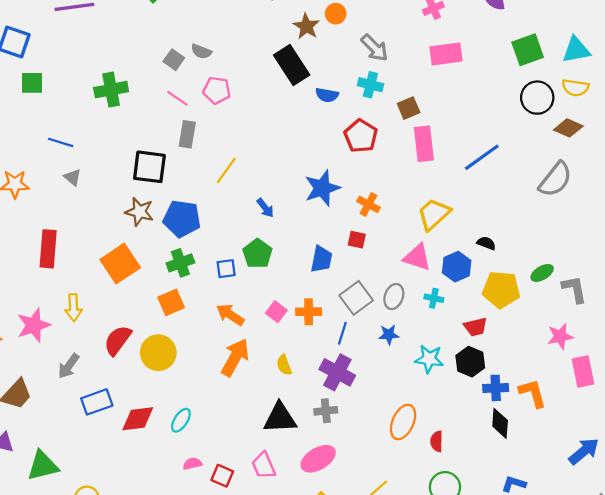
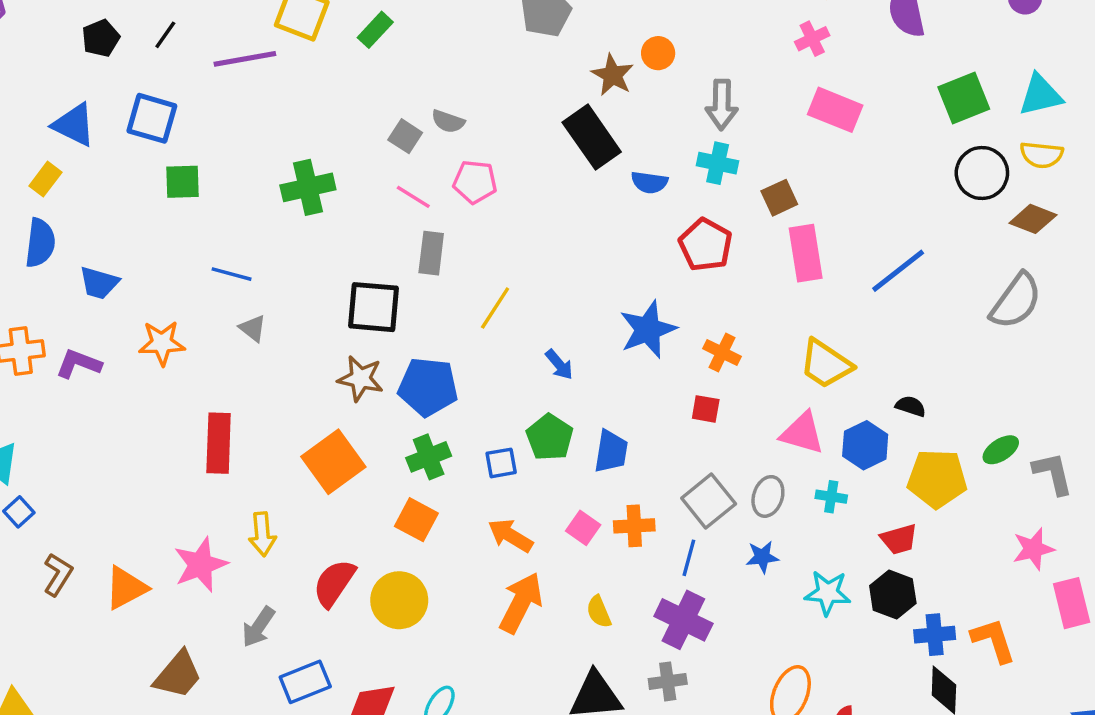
gray arrow: (375, 48) -> (722, 105), turned 48
pink rectangle: (446, 54) -> (835, 110), turned 32
yellow trapezoid: (434, 214) -> (826, 364), turned -102
blue trapezoid: (321, 259) -> (611, 451), moved
orange square: (171, 302) -> (416, 520), turned -36

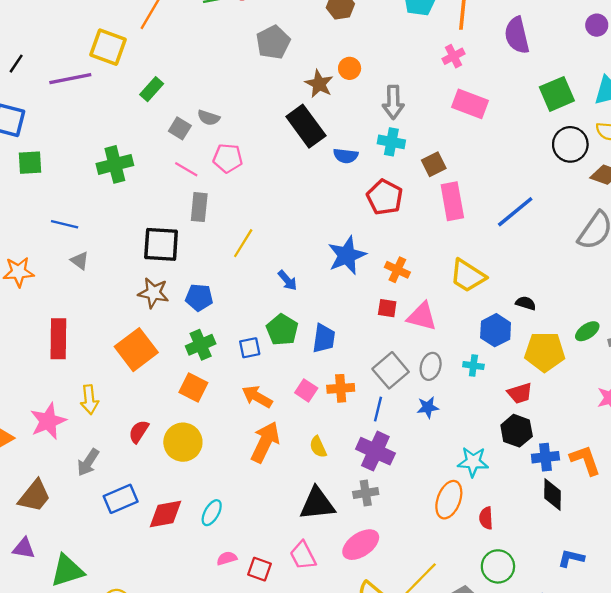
green rectangle: (375, 30) -> (152, 89), moved
blue pentagon: (428, 387) -> (199, 297), size x0.7
pink triangle: (802, 433) -> (422, 316), moved
red semicircle: (334, 583) -> (139, 432), size x0.7
cyan star: (828, 593) -> (473, 462), moved

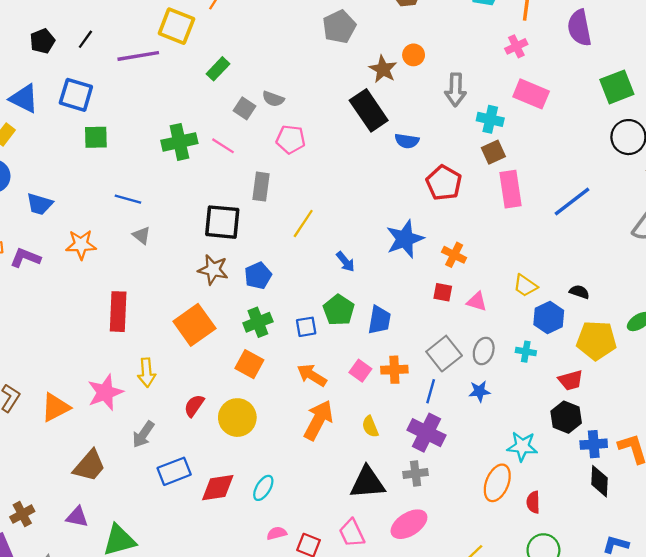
cyan cross: (391, 142) -> (490, 119), moved
pink line: (186, 169) -> (223, 146), moved
yellow trapezoid: (468, 276) -> (525, 286), moved, size x0.7
blue pentagon: (199, 297) -> (258, 276), turned -30
pink triangle: (422, 316) -> (477, 302), size x0.7

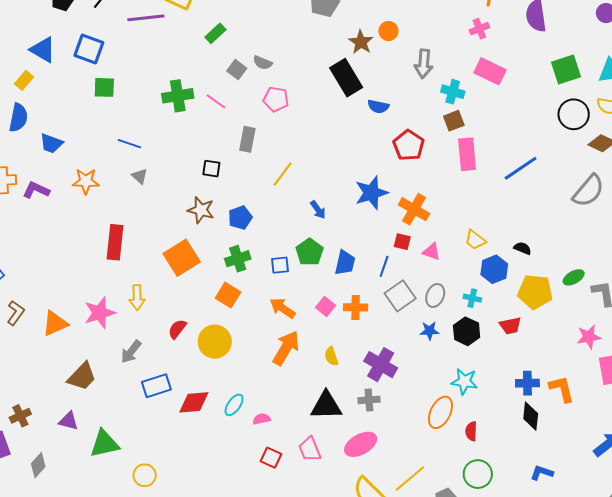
black square: (222, 222) -> (211, 169), size x0.6
orange cross: (454, 255) -> (414, 209), size x1.4
blue line: (431, 391) -> (384, 266), moved
black hexagon: (566, 417) -> (467, 331), moved
pink semicircle: (277, 533) -> (262, 419), moved

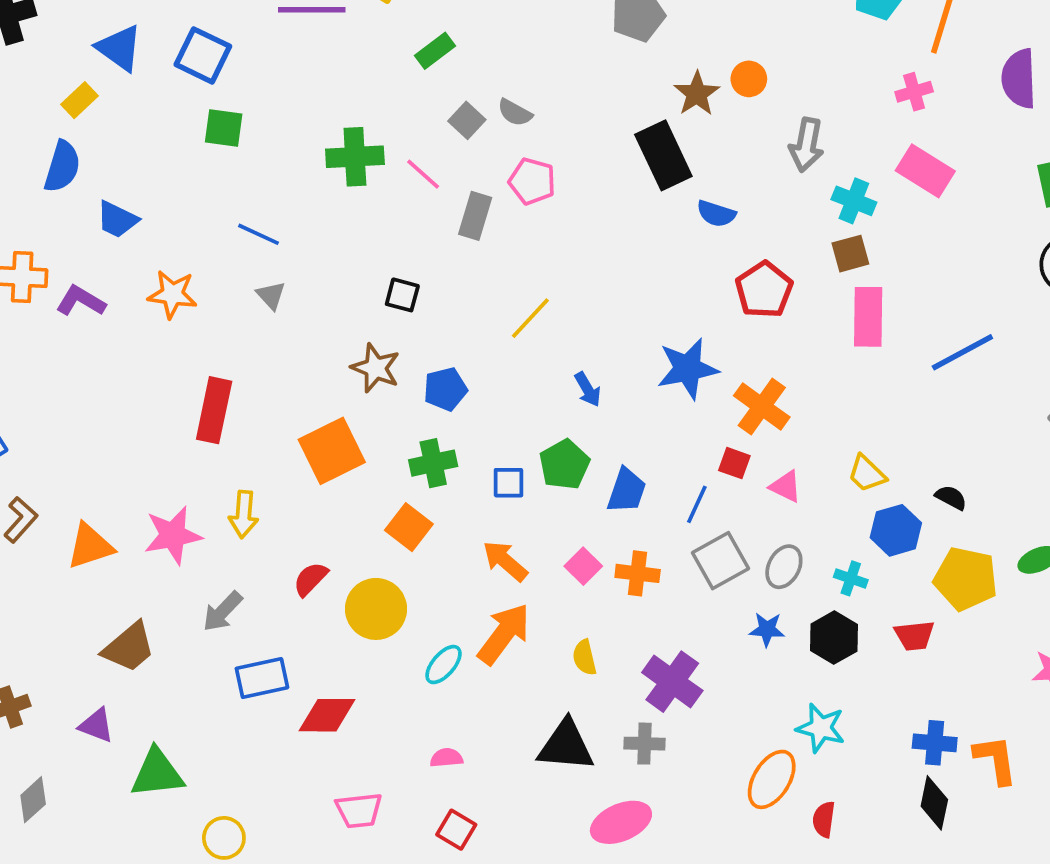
gray rectangle: (247, 139) -> (475, 216), moved
cyan ellipse: (234, 405) -> (443, 665), moved
pink trapezoid: (310, 449) -> (359, 810), moved, turned -80

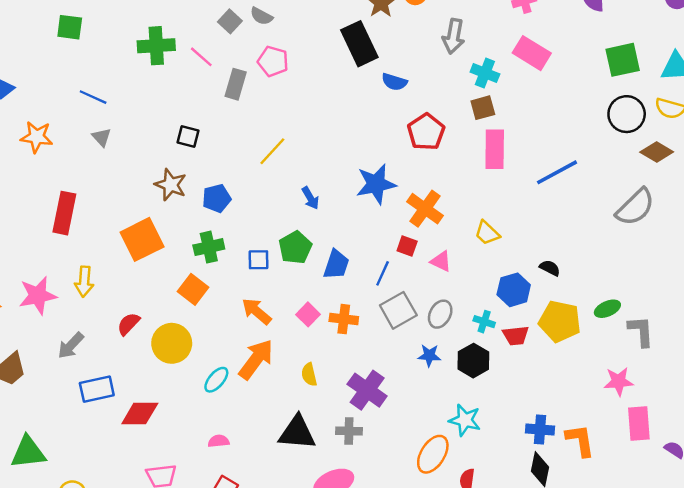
yellow trapezoid: (867, 474) -> (487, 233), moved
red trapezoid: (914, 636) -> (516, 336), moved

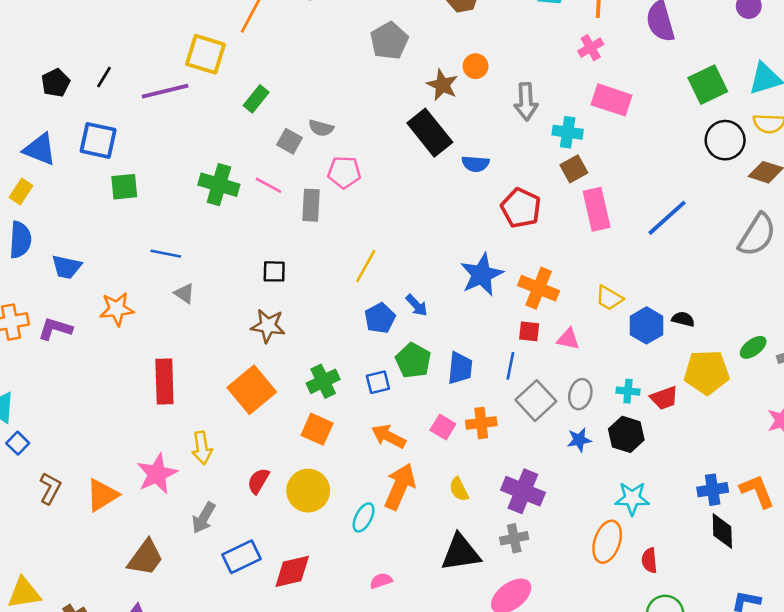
green cross: (156, 46) -> (219, 185), turned 33
blue pentagon: (217, 198) -> (380, 318), moved
blue hexagon: (514, 290) -> (647, 325), moved

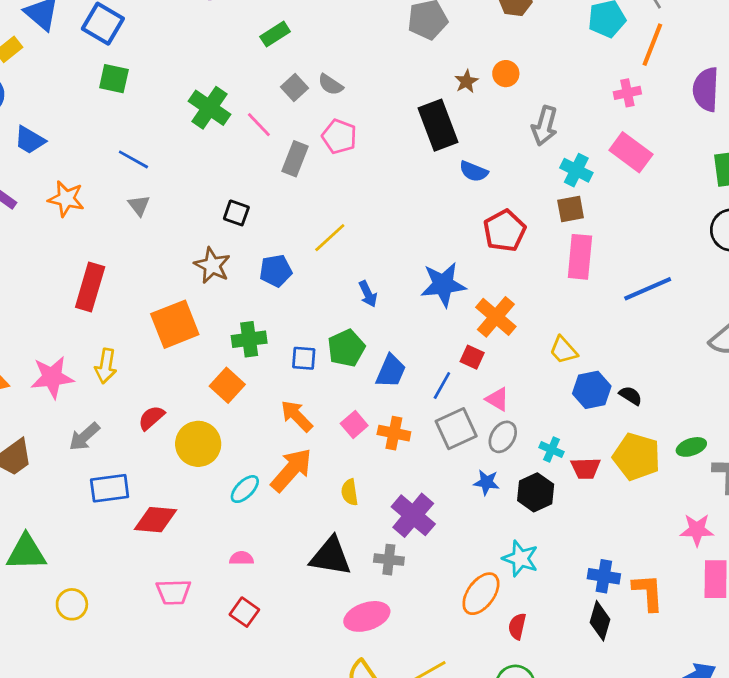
brown star: (442, 85) -> (466, 81), size x0.7
blue pentagon: (380, 318) -> (276, 271), moved
pink triangle: (568, 339) -> (497, 399), moved

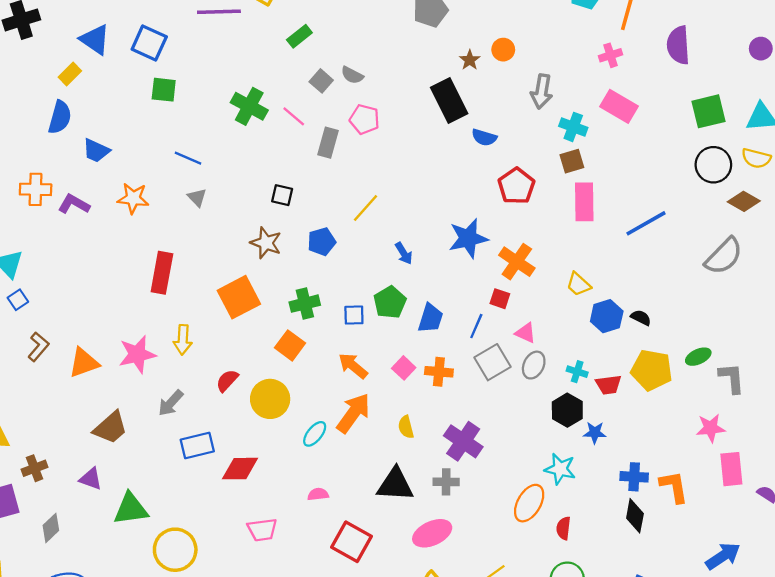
blue star: (486, 482) -> (595, 433), moved
yellow circle: (72, 604) -> (175, 550), size x1.6
red square: (244, 612) -> (351, 542), moved, size x1.6

